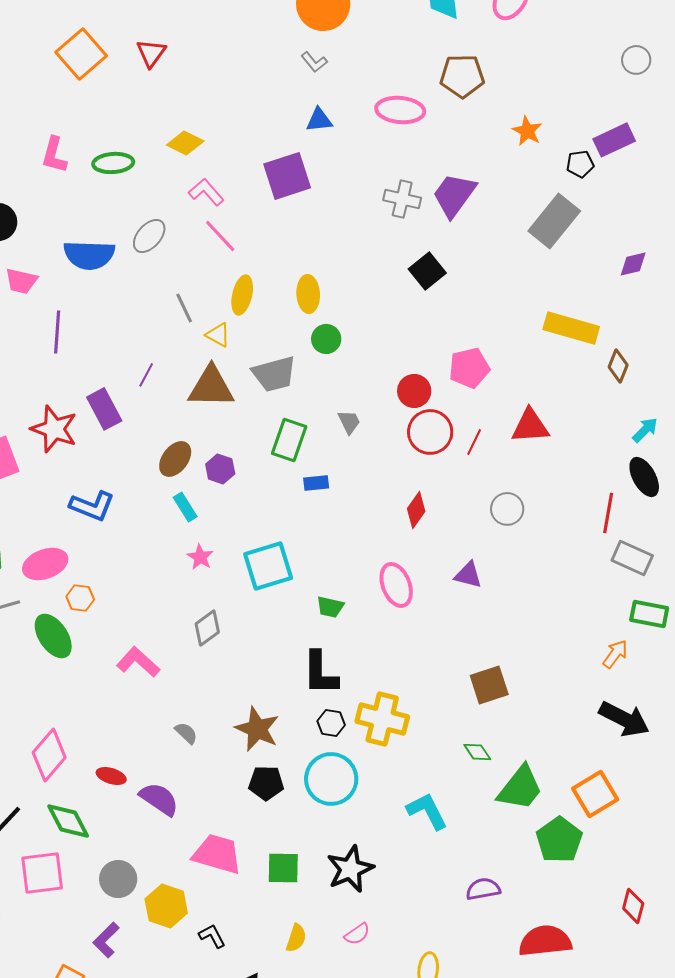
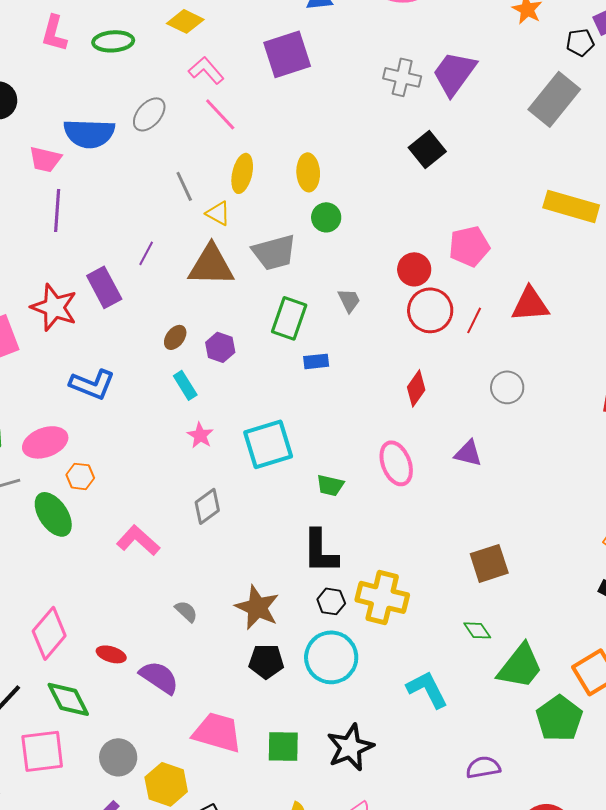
pink trapezoid: (21, 281) -> (45, 159), moved
brown ellipse: (175, 459) -> (175, 337), size x0.7

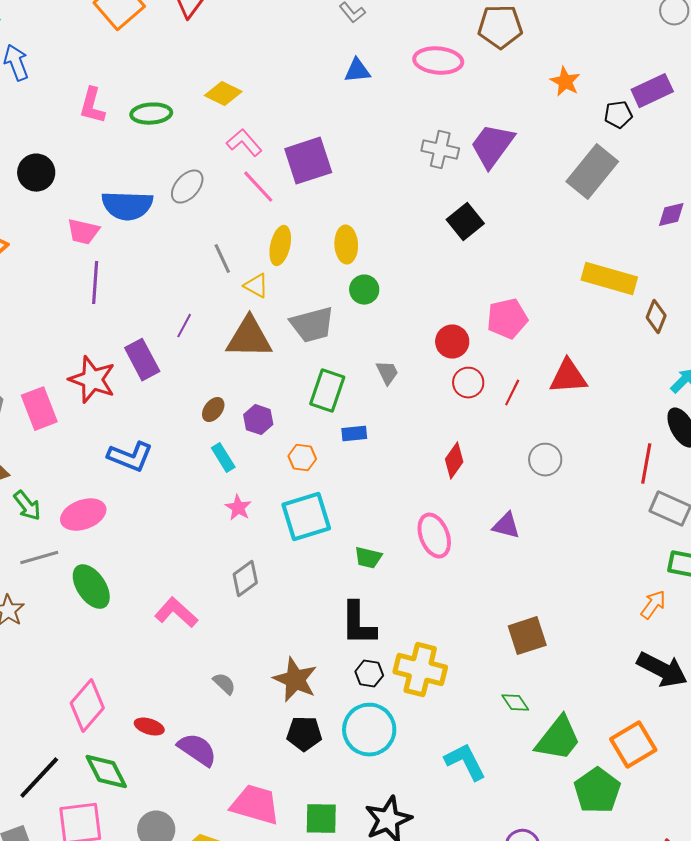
purple square: (287, 54) -> (308, 161), moved
red circle: (430, 310) -> (468, 383), size x0.7
orange hexagon: (80, 476) -> (302, 458), moved

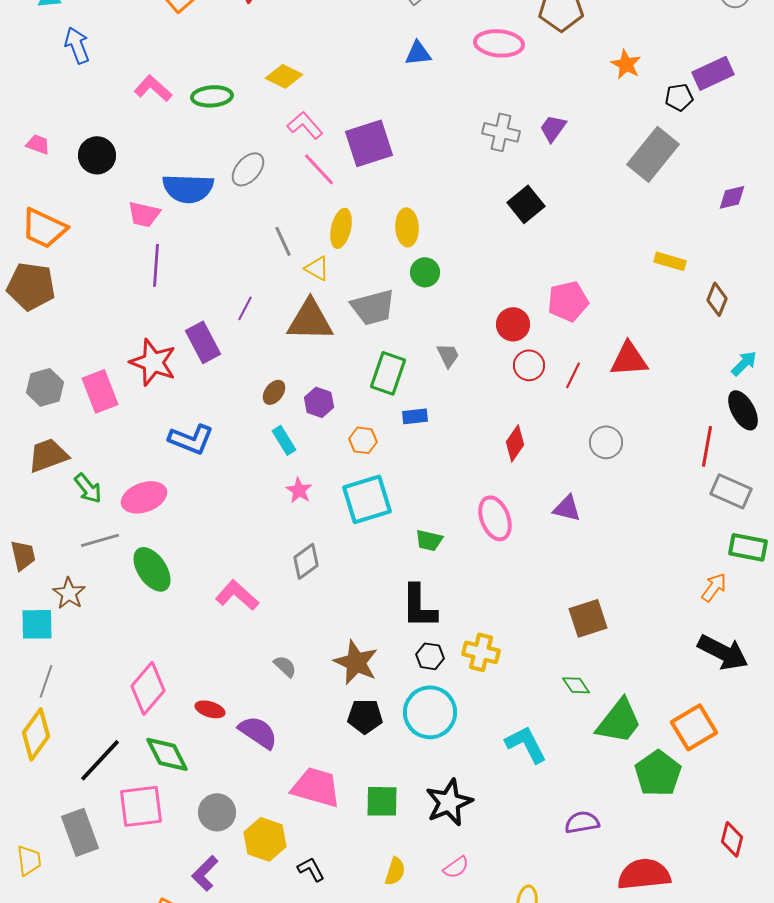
pink L-shape: (92, 106) -> (153, 88), turned 117
purple trapezoid: (492, 146) -> (553, 128), size x0.6
yellow rectangle: (609, 279) -> (670, 261), size x0.6
yellow cross: (420, 670) -> (481, 652), size x0.7

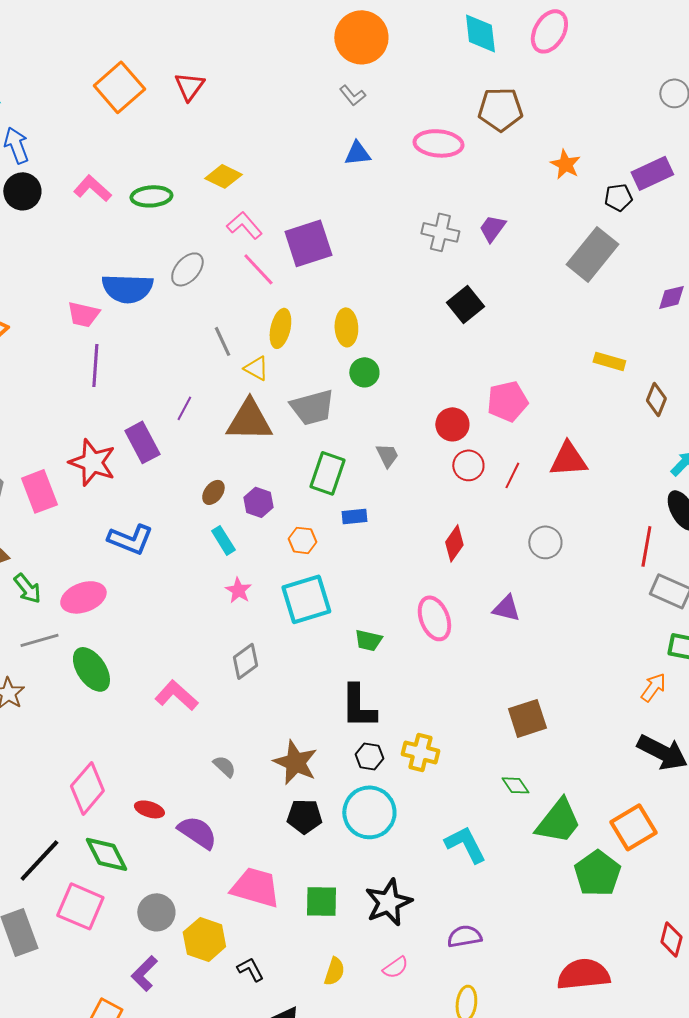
black circle: (97, 155) -> (22, 191), moved
pink square: (141, 806) -> (80, 906), turned 30
purple semicircle: (582, 822) -> (464, 936), moved

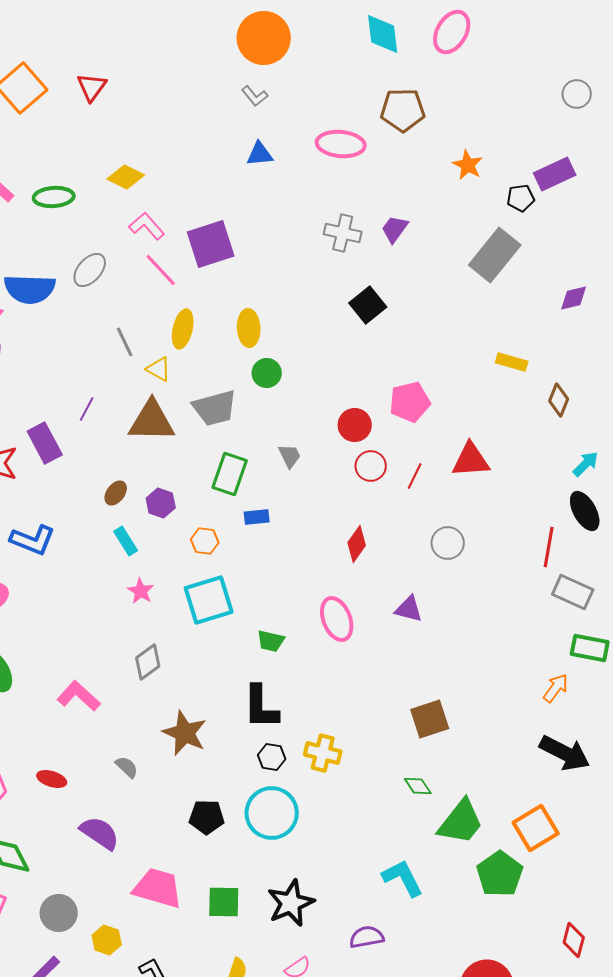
brown star: (295, 762) -> (185, 733), moved
red ellipse: (149, 809) -> (52, 779), moved
cyan L-shape: (465, 844) -> (403, 878), moved
yellow hexagon: (204, 939) -> (107, 940), size x0.7

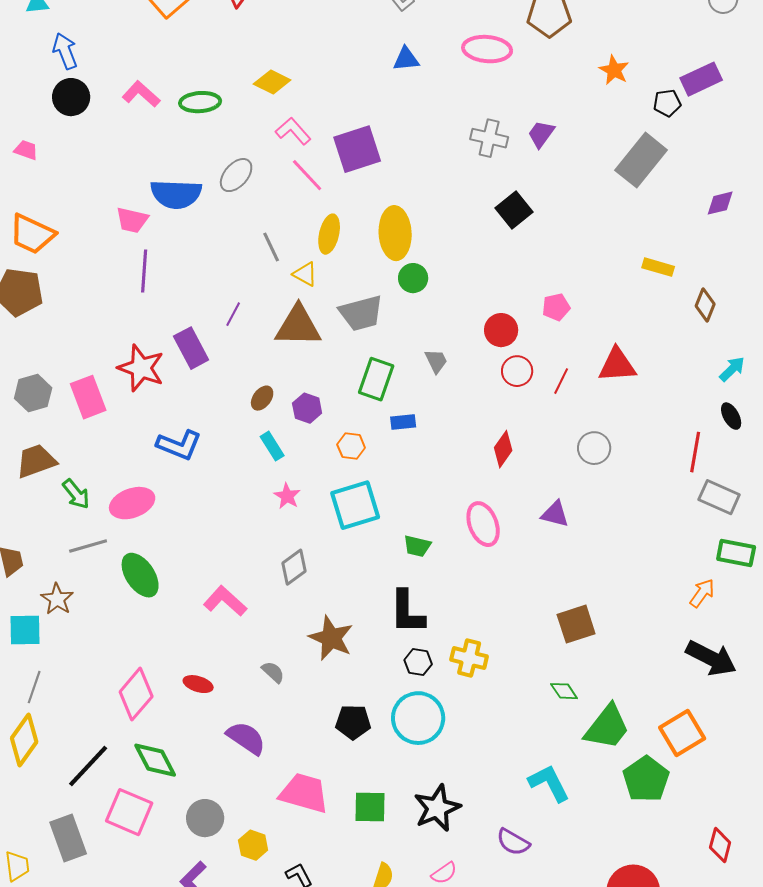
yellow ellipse: (249, 328) -> (395, 233), size x1.4
pink pentagon: (410, 402) -> (556, 307), size x0.7
black ellipse: (585, 511) -> (731, 416), size x0.7
purple semicircle: (367, 937) -> (513, 842), turned -140

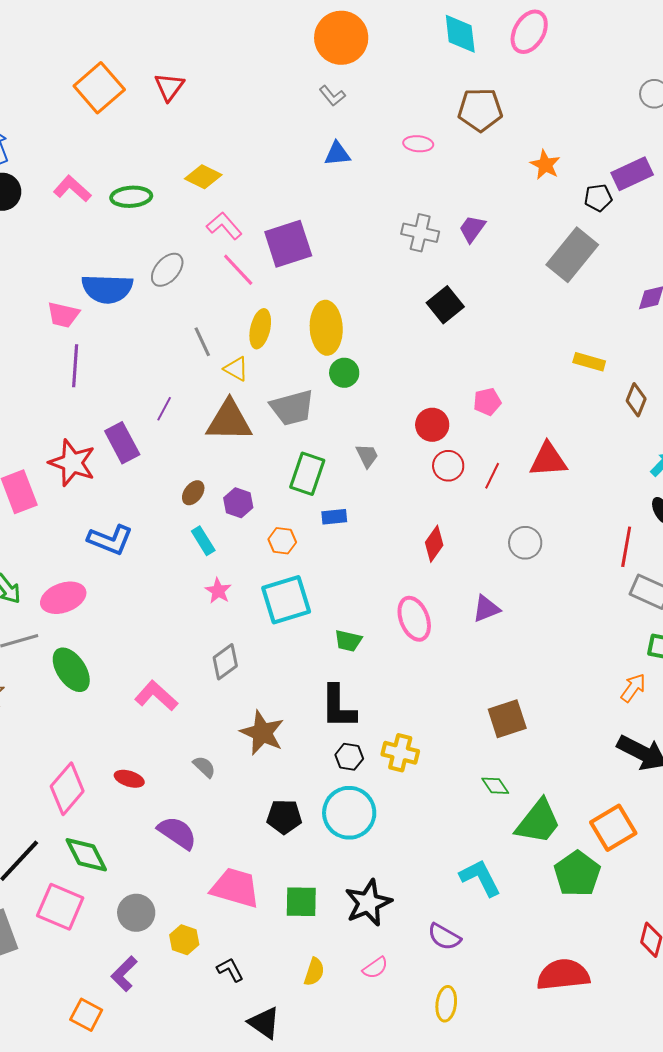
pink ellipse: (487, 49) -> (418, 144), size x0.6
purple triangle: (555, 514) -> (486, 609), turned -36

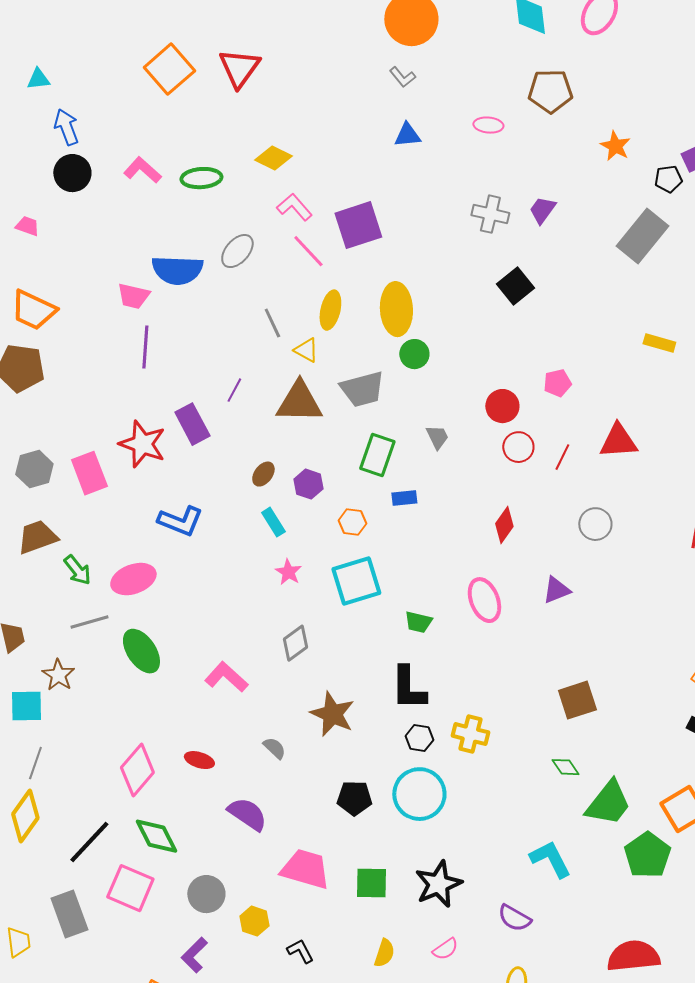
red triangle: (169, 87) -> (239, 68), size x1.4

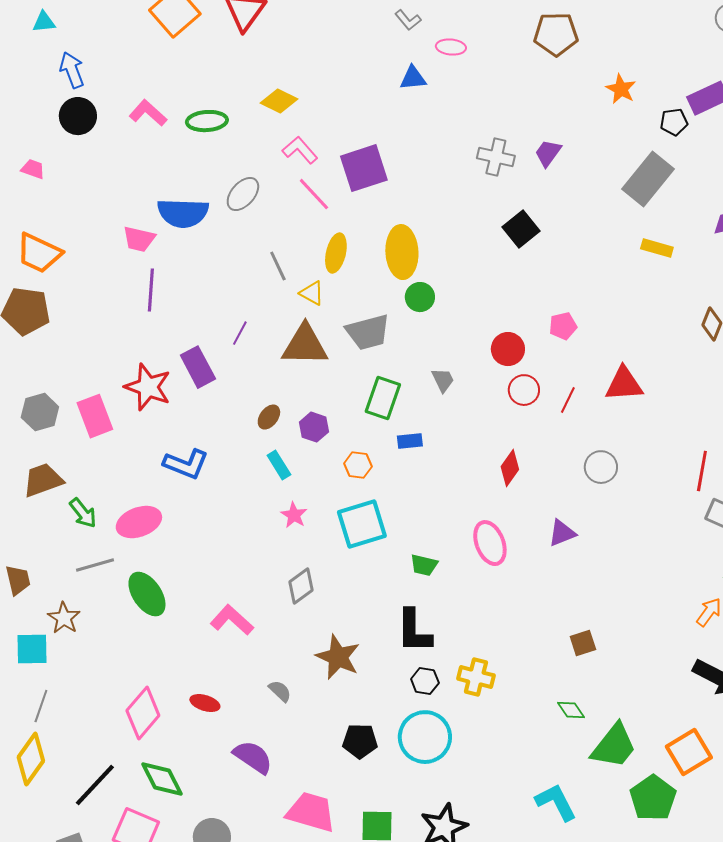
pink ellipse: (488, 125) -> (451, 47), moved
yellow rectangle: (659, 343) -> (657, 248), moved
brown square: (577, 700) -> (583, 643), size x0.7

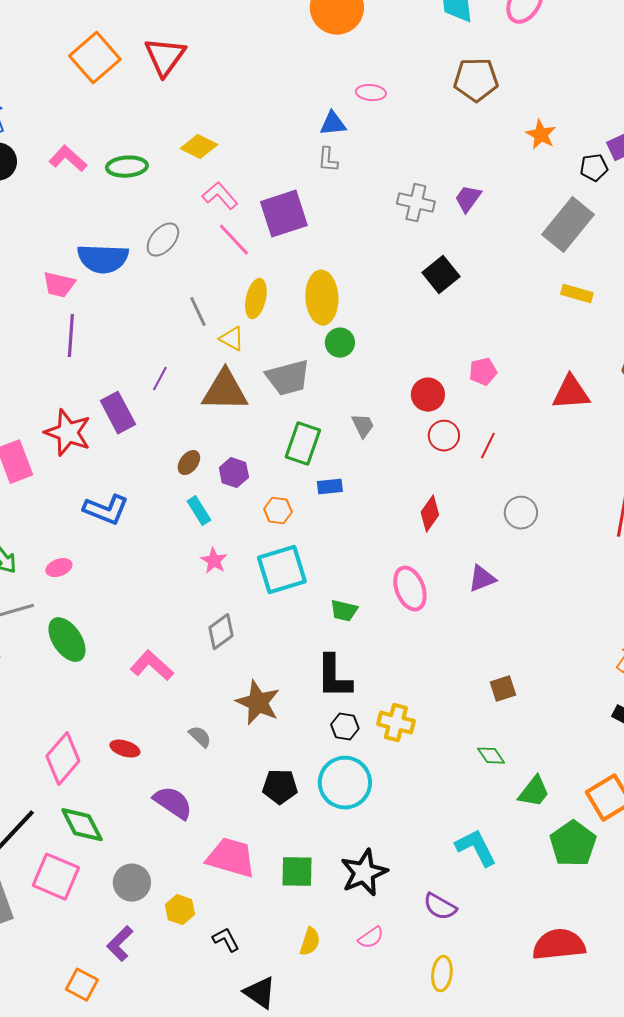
gray L-shape: (408, 20) -> (328, 160), moved, turned 44
red triangle: (624, 384) -> (571, 393), moved
pink ellipse: (139, 522) -> (59, 568), size x0.6
green trapezoid: (614, 746) -> (534, 792), size x0.7

